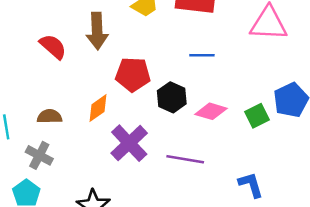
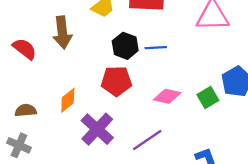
red pentagon: (133, 74) -> (116, 81), moved
black hexagon: (172, 97) -> (125, 46), moved
purple line: (185, 159) -> (147, 140), turned -40

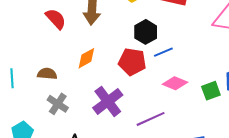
blue line: (156, 48) -> (163, 52), moved, turned -30
orange diamond: (68, 100) -> (86, 58), moved
gray cross: (19, 145) -> (58, 104), moved

